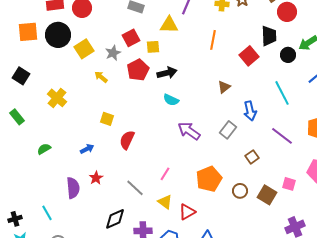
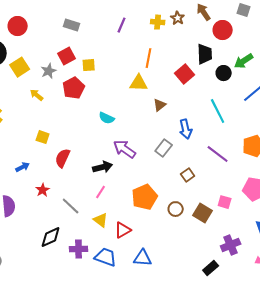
yellow triangle: (169, 25) -> (139, 83), moved
black arrow: (167, 73) -> (103, 167), moved
red star: (96, 178) -> (43, 190), moved

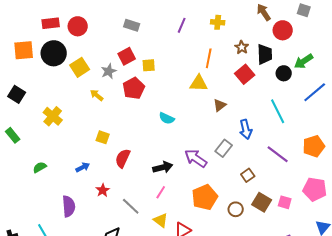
brown star: (178, 18) -> (242, 47), moved
purple arrow: (125, 149) -> (196, 158), moved
brown square: (203, 213) -> (262, 202), moved

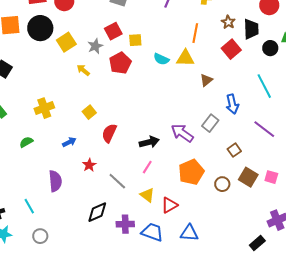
yellow cross: (53, 116) -> (44, 108), moved, turned 30
cyan semicircle: (167, 118) -> (161, 59), moved
yellow square: (103, 137) -> (89, 112), turned 32

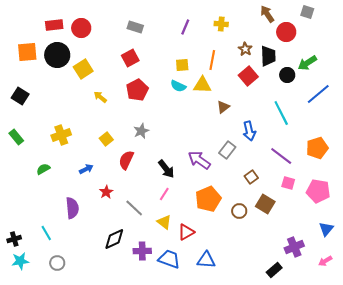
yellow square: (135, 40) -> (182, 65), moved
gray star: (95, 46) -> (141, 131), moved
black arrow: (149, 142) -> (166, 169), turned 66
pink square: (271, 177) -> (288, 183), moved

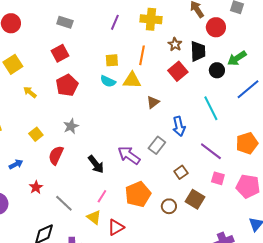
yellow cross: (221, 24) -> (151, 19), size x1.5
pink line: (164, 194) -> (102, 196), moved

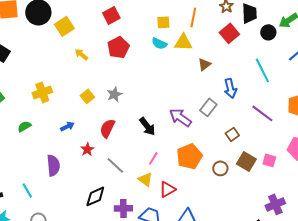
gray star: (71, 126) -> (114, 94), moved
red semicircle: (56, 155) -> (107, 128), moved
pink square: (218, 178) -> (269, 160), moved

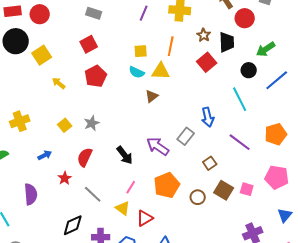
black circle: (268, 32) -> (249, 70), moved
brown triangle: (204, 64) -> (152, 96), moved

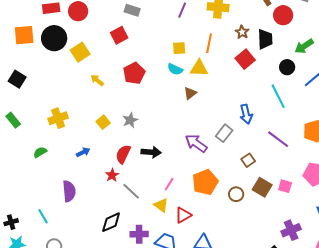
red square: (89, 44) -> (119, 35), moved
black arrow: (125, 155) -> (151, 152), moved, turned -48
red star: (65, 178) -> (112, 175), moved

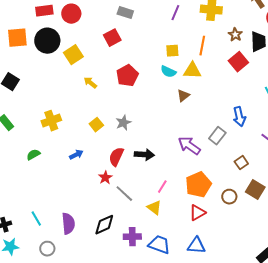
purple semicircle: (69, 191) -> (68, 224), moved
red triangle: (183, 215) -> (197, 213), moved

